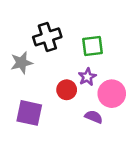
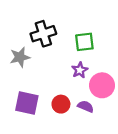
red circle: (67, 90) -> (61, 104), moved

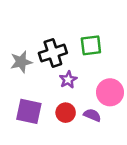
black cross: (43, 34) -> (53, 53), moved
purple star: (80, 70) -> (68, 80), moved

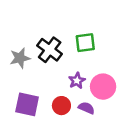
black cross: (53, 53) -> (50, 50), turned -35
purple star: (68, 80) -> (77, 81), moved

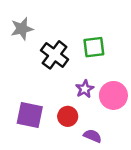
gray star: (20, 58) -> (22, 29), moved
purple semicircle: (86, 108) -> (93, 136), moved

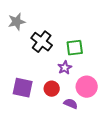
green square: (94, 47) -> (75, 48), moved
pink circle: (113, 95) -> (87, 87), moved

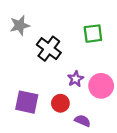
green square: (75, 48) -> (93, 34), moved
pink circle: (87, 87) -> (101, 86), moved

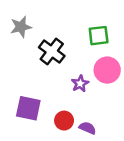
pink circle: (101, 86) -> (107, 70), moved
red circle: (60, 103) -> (64, 121), moved

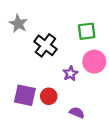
gray star: (21, 27) -> (18, 24), turned -30
red circle: (64, 121) -> (49, 96), moved

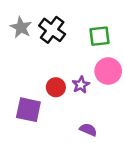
black cross: (45, 45) -> (52, 30), moved
red circle: (49, 96) -> (56, 87), moved

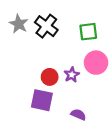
purple square: (28, 110) -> (42, 100), moved

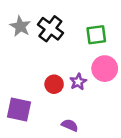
purple square: (42, 100) -> (19, 110), moved
purple semicircle: (78, 114) -> (70, 125), moved

